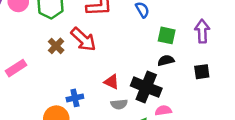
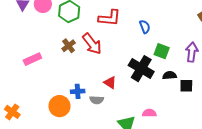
black semicircle: (166, 60) -> (170, 75), moved
black cross: (146, 87) -> (141, 69), moved
gray semicircle: (119, 104) -> (97, 100), moved

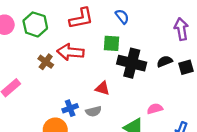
red arrow: (92, 44) -> (70, 52), turned 150
green square: (162, 51) -> (111, 43), moved

